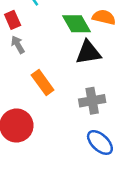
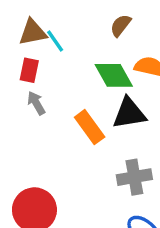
red rectangle: (13, 20) -> (29, 70), turned 36
orange rectangle: (43, 82) -> (90, 127), moved

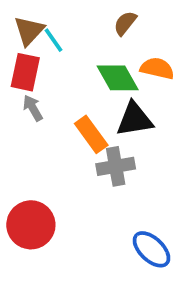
brown triangle: (33, 32) -> (29, 31), turned -36
red rectangle: (29, 70) -> (25, 72), size x1.4
gray cross: (134, 177) -> (116, 166), moved

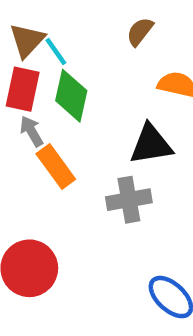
green diamond: (118, 78) -> (71, 96), moved, turned 42
orange rectangle: (91, 134) -> (56, 167), moved

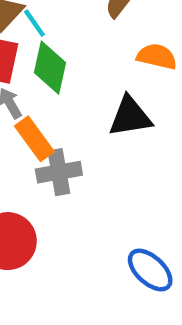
gray cross: (129, 200) -> (59, 172), moved

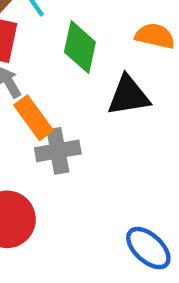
green diamond: (50, 68) -> (80, 47), moved

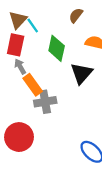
black triangle: (128, 96) -> (82, 73), turned -40

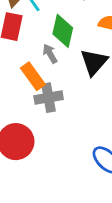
gray arrow: (20, 67) -> (50, 54), moved

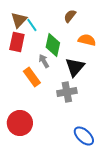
gray cross: (49, 98) -> (67, 92), moved

